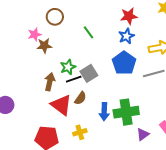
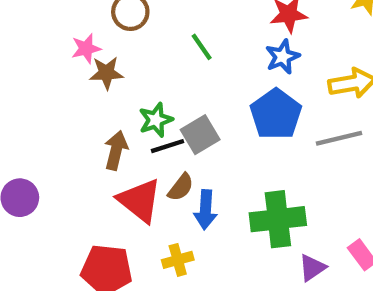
blue arrow: (104, 112) -> (205, 210), moved

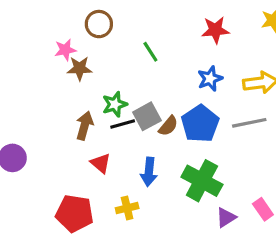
blue star: (283, 57) -> (210, 79), moved
blue pentagon: (276, 114) -> (200, 124), moved
brown semicircle: (181, 187) -> (168, 126), moved
red triangle: (140, 201) -> (101, 163), size x0.6
green cross: (278, 219) -> (202, 181), turned 33

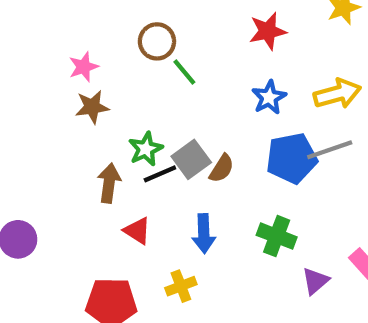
brown circle: (99, 24) -> (157, 41), moved
pink star: (65, 50) -> (83, 67), moved
blue pentagon: (200, 124) -> (292, 158), moved, turned 30
green cross: (202, 181) -> (277, 236), size x0.7

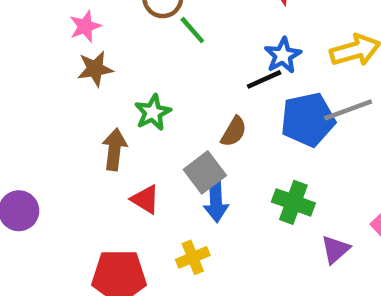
gray square: (191, 159) -> (205, 172), moved
black line: (160, 174) -> (264, 79), moved

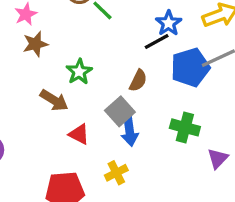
brown arrow: (114, 149) -> (54, 100), turned 120

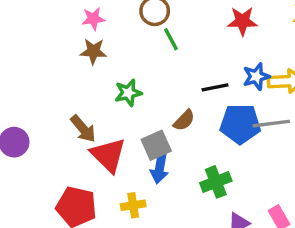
blue star: (169, 23) -> (256, 77), moved
brown arrow: (54, 100) -> (83, 129), moved
green cross: (185, 127) -> (216, 182), turned 36
red triangle: (79, 134) -> (108, 155), size x1.6

